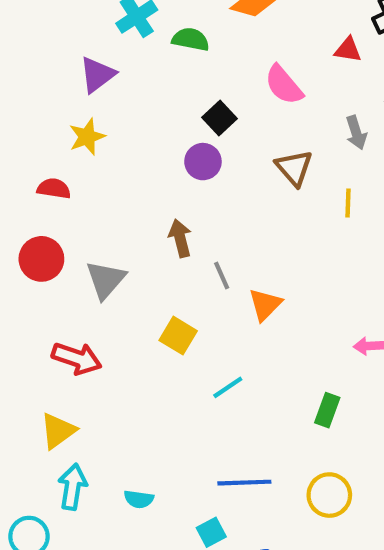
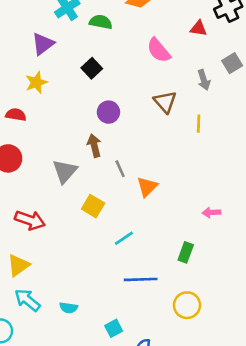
black square: (220, 118) -> (92, 68), moved
purple circle: (203, 162) -> (108, 112), moved
gray triangle: (106, 280) -> (65, 171), moved
blue line: (244, 483) -> (141, 279), moved
cyan arrow: (72, 487) -> (27, 300), turned -60

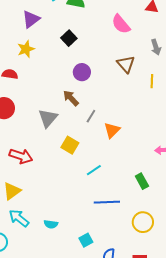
brown arrow: (94, 146) -> (71, 98), turned -30
gray line: (120, 169) -> (91, 116), turned 56
green rectangle: (186, 252) -> (142, 181), turned -49

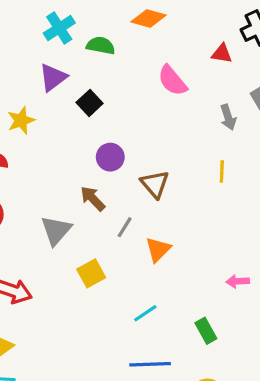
purple triangle: (31, 19) -> (53, 77), moved
brown triangle: (126, 64) -> (155, 184), moved
yellow square: (70, 145) -> (91, 273), turned 30
cyan line: (94, 170) -> (145, 313), moved

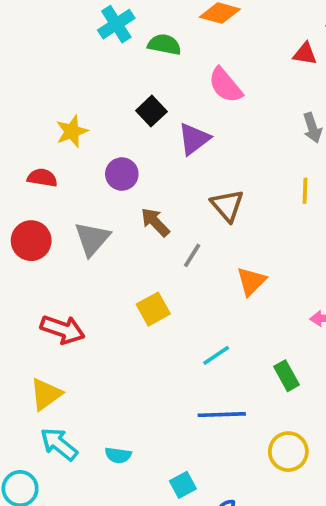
purple triangle: (53, 77) -> (194, 139), moved
pink semicircle: (172, 81) -> (225, 85), moved
purple circle: (110, 157) -> (122, 174), moved
gray triangle: (56, 230) -> (92, 239), moved
orange triangle: (158, 249) -> (251, 281), moved

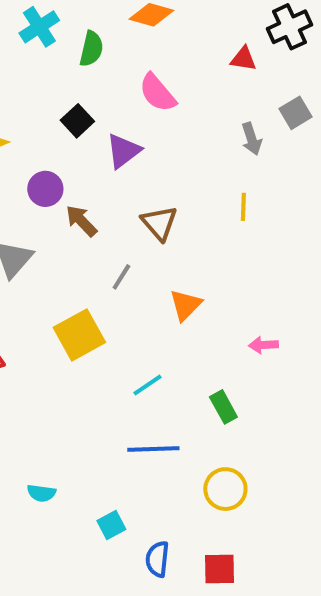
green semicircle: (164, 45) -> (91, 49), turned 92
brown arrow: (155, 222) -> (81, 221), moved
yellow square: (153, 309) -> (79, 335), size x1.4

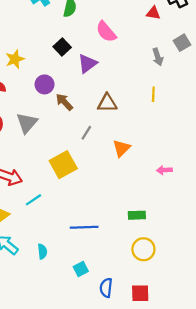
brown triangle: (159, 223) -> (107, 103), turned -50
cyan line: (147, 385) -> (34, 200), moved
green rectangle: (223, 407) -> (137, 215), moved, turned -63
blue line: (153, 449) -> (84, 227), moved
cyan semicircle: (41, 493) -> (42, 251), turned -104

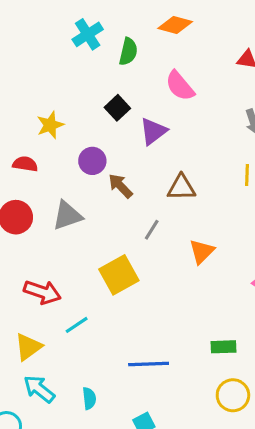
gray triangle: (27, 123) -> (67, 216), turned 30

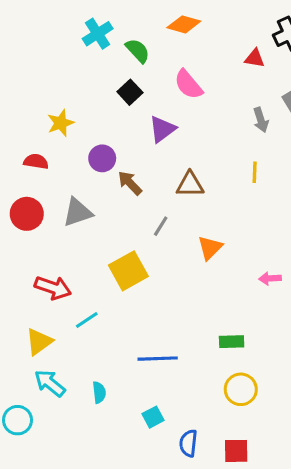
green semicircle: (128, 52) -> (138, 51), turned -56
black square: (117, 108) -> (130, 92), moved

